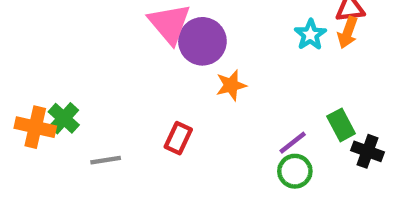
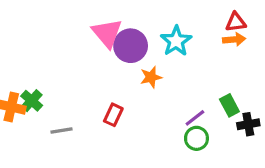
orange arrow: (348, 33) -> (234, 39), turned -115
cyan star: (310, 35) -> (176, 41), moved, size x1.4
black cross: (367, 151) -> (248, 124), turned -30

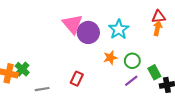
orange arrow: (234, 39) -> (157, 28), turned -72
orange star: (151, 77) -> (110, 58), moved
green circle: (196, 138) -> (132, 61), moved

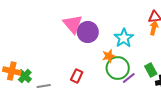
cyan star: (119, 29) -> (124, 38), moved
green circle: (132, 61) -> (118, 68), moved, size x1.5
green cross: (22, 69) -> (25, 76), moved

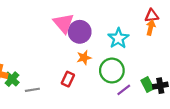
orange star: (109, 56) -> (84, 58), moved
green rectangle: (151, 70) -> (147, 84), moved
purple line: (129, 78) -> (124, 90), moved

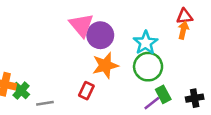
orange star: (84, 58) -> (105, 65), size x1.5
green circle: (112, 71) -> (148, 67), moved
green rectangle: (147, 84) -> (163, 94), moved

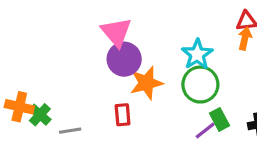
purple circle: (100, 35) -> (124, 59), moved
red rectangle: (86, 91) -> (123, 115), turned -30

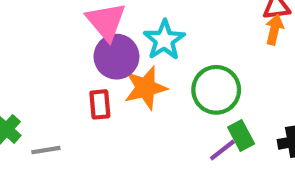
cyan star: (197, 54) -> (164, 40), moved
red rectangle: (123, 115) -> (100, 104), moved

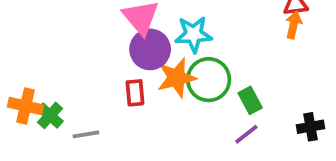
cyan star: (164, 40) -> (193, 34), turned 30
green circle: (216, 90) -> (209, 80), moved
green rectangle: (241, 136) -> (250, 100), moved

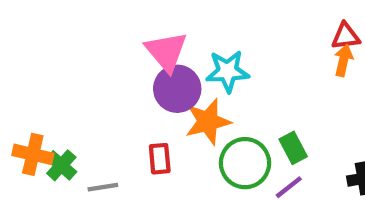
green circle: (209, 80) -> (245, 163), moved
red rectangle: (135, 93) -> (160, 159), moved

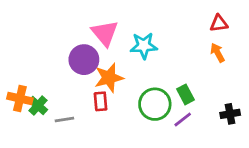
orange arrow: (343, 60) -> (217, 53), moved, turned -42
purple circle: (177, 89) -> (84, 60), moved
orange star: (208, 122) -> (109, 78), moved

